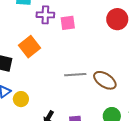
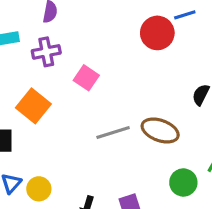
pink square: (68, 23) -> (86, 78), moved, turned -35

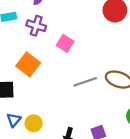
purple cross: (46, 52) -> (36, 26), turned 30

